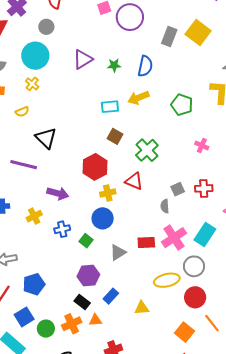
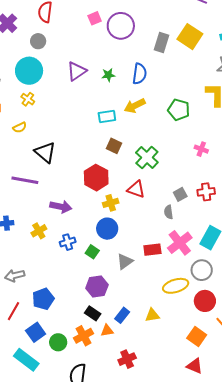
blue rectangle: (111, 296) -> (122, 315), moved

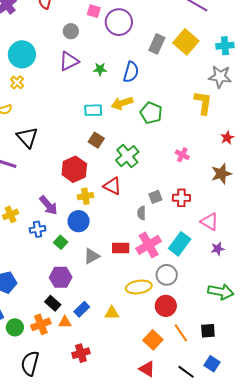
pink square: (95, 18) -> (94, 11), turned 32
gray circle: (38, 41) -> (71, 31), moved
green pentagon: (179, 110) -> (151, 113), moved
purple arrow: (61, 207) -> (48, 205), moved, turned 30

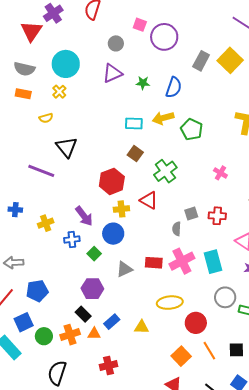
cyan rectangle: (180, 244) -> (213, 262), turned -55
gray circle: (167, 275) -> (225, 297), moved

